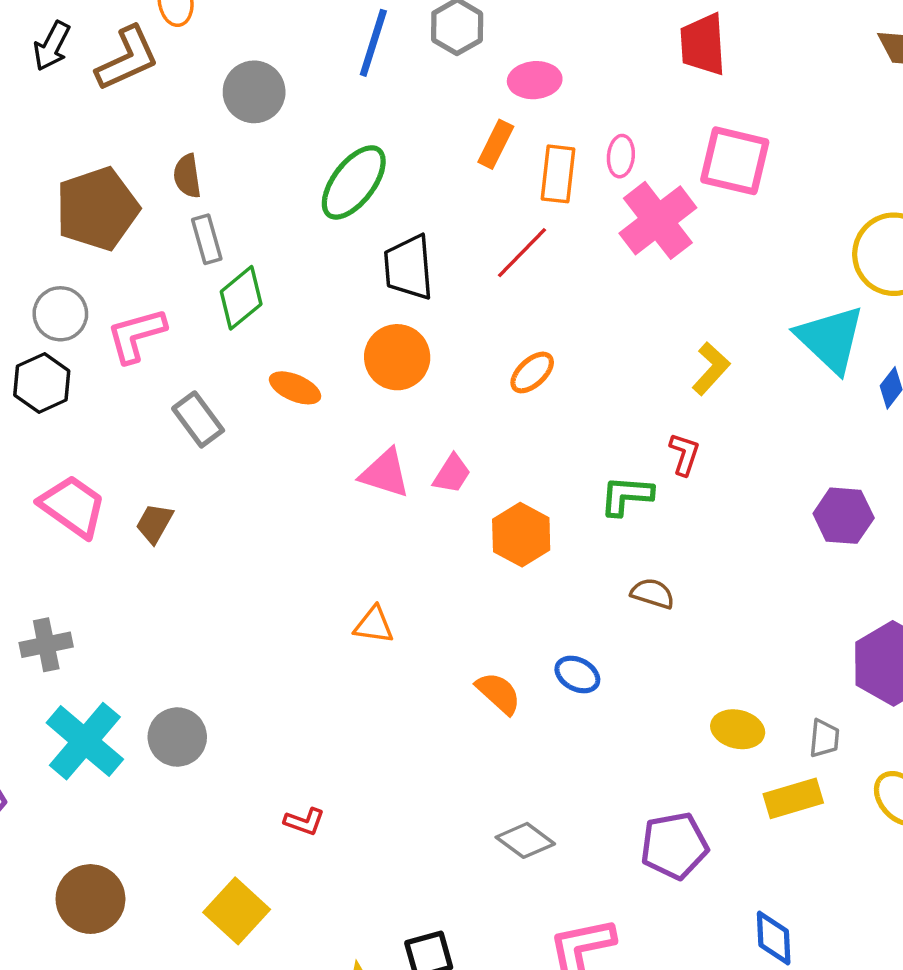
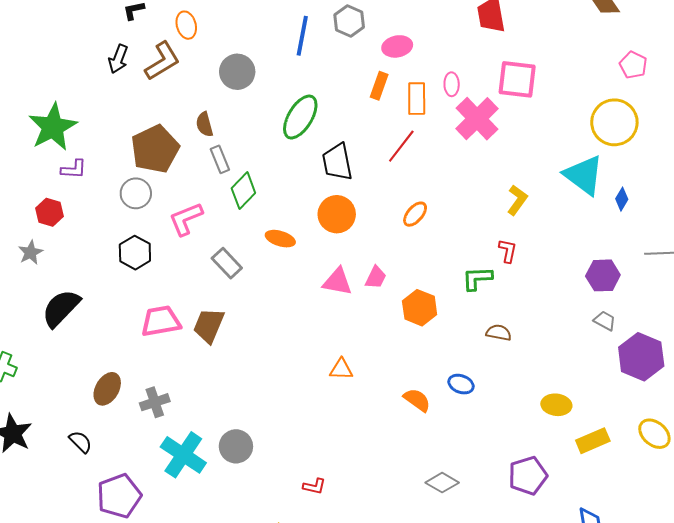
gray circle: (60, 314) -> (136, 193), moved
pink trapezoid: (73, 506) -> (161, 321), turned -39
brown trapezoid: (154, 523) -> (209, 326), size x1.5
gray trapezoid: (824, 738) -> (605, 321), moved, turned -60

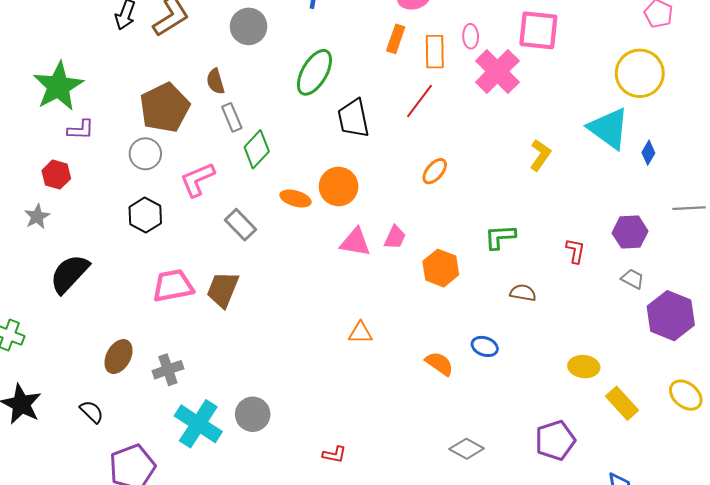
orange circle: (337, 214) -> (339, 187), moved
red L-shape: (508, 251) -> (575, 251), moved
yellow rectangle: (593, 441) -> (622, 403), turned 72

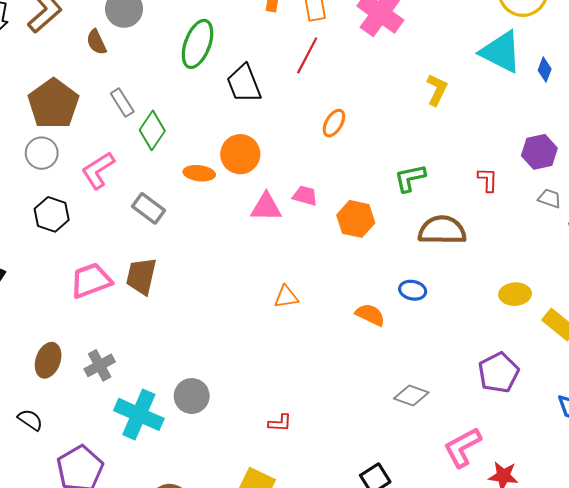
brown semicircle: (215, 81) -> (96, 42), moved
pink trapezoid: (395, 237) -> (305, 196), turned -90
brown semicircle: (523, 293) -> (442, 230), size x1.8

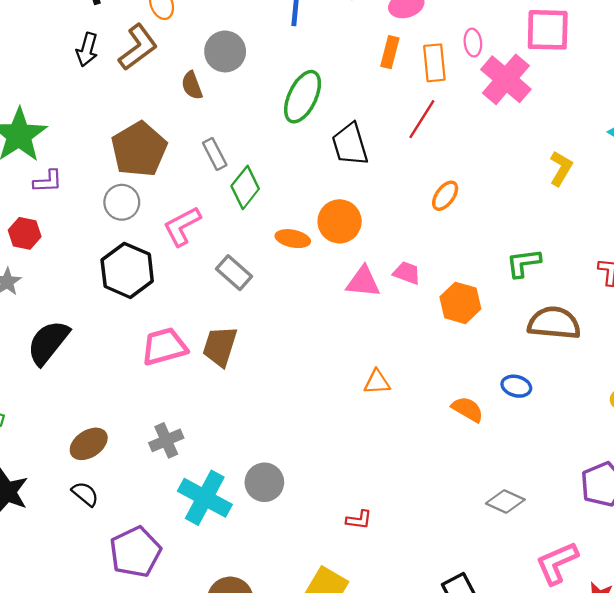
black hexagon: (52, 214) -> (127, 270), size x1.4
brown ellipse: (48, 360) -> (89, 444), moved, turned 32

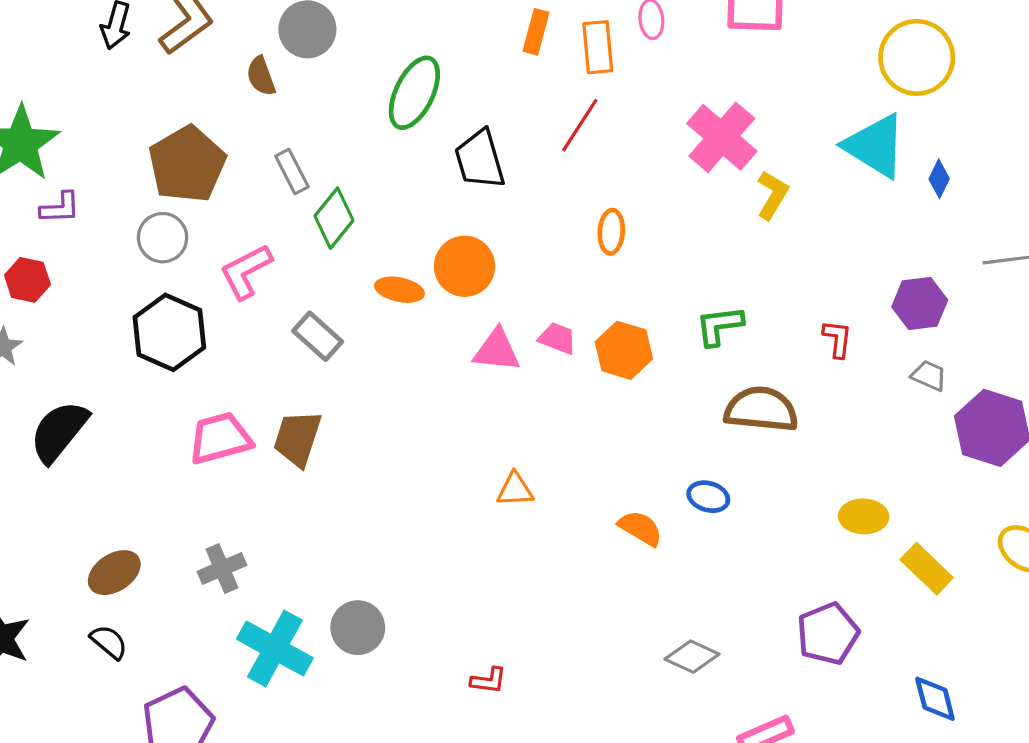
pink cross: (506, 79) -> (722, 137), moved
orange ellipse: (445, 196) -> (611, 232), turned -32
orange hexagon: (460, 303) -> (624, 350), moved

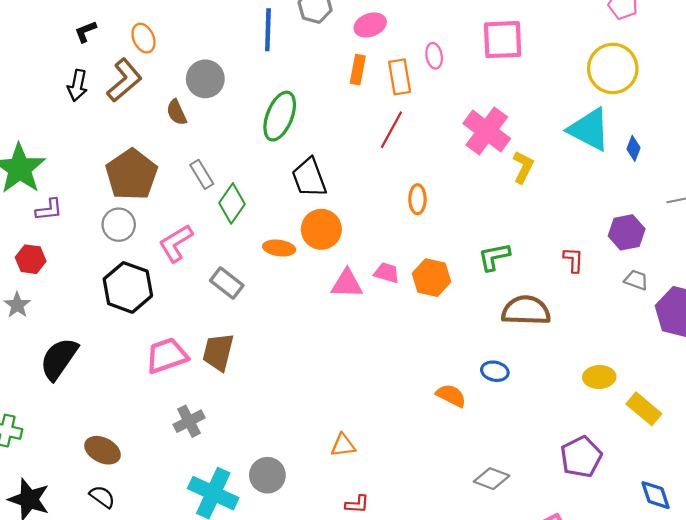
black trapezoid: (480, 159) -> (309, 178), moved
orange triangle: (515, 490) -> (343, 445), moved
gray cross: (222, 568) -> (189, 421), moved
brown ellipse: (114, 573) -> (103, 450), turned 64

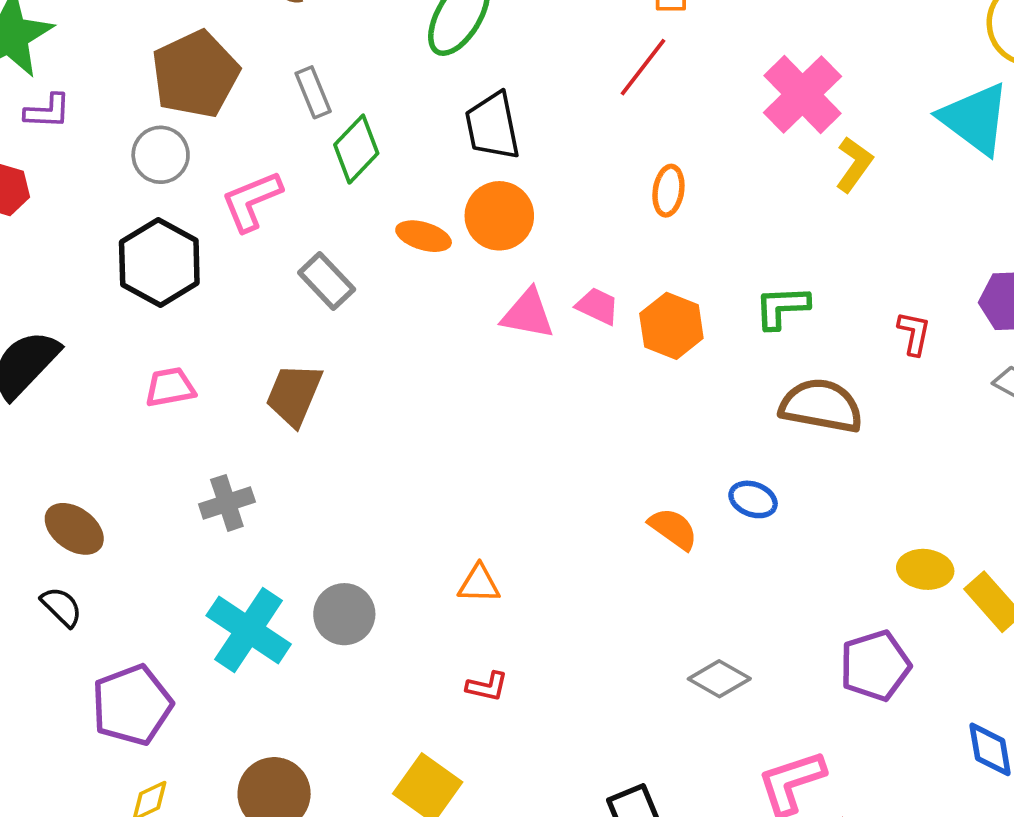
pink trapezoid: (167, 356) -> (170, 387), moved, size x0.7
yellow ellipse: (599, 377) -> (925, 569), moved

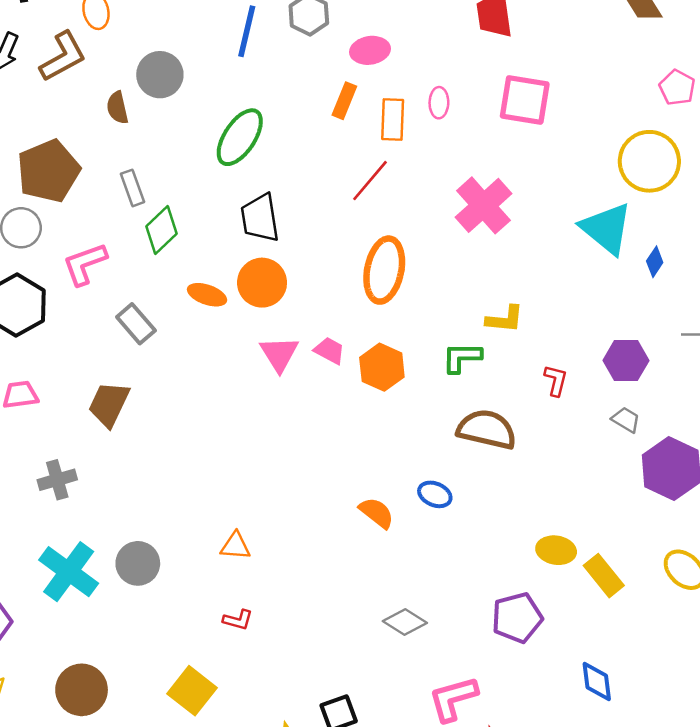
yellow L-shape: (854, 164) -> (505, 319), moved, turned 57
orange ellipse: (668, 191) -> (384, 270), size x1.8
pink triangle: (528, 314) -> (279, 354), turned 45

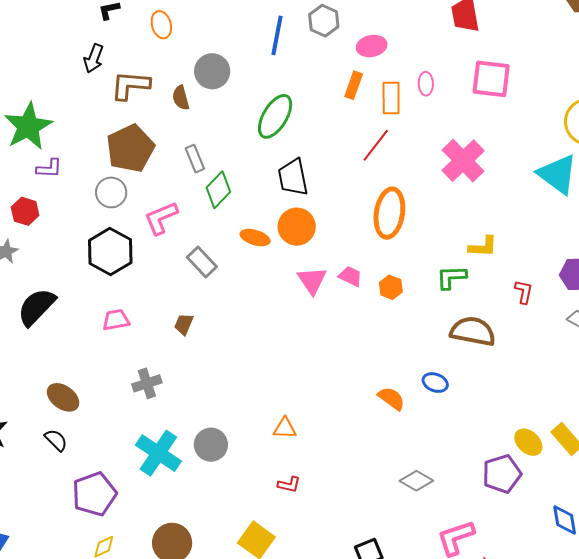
brown L-shape: (63, 57) -> (130, 85), moved, turned -144
orange hexagon: (382, 367) -> (391, 287), size x0.7
brown trapezoid: (109, 404) -> (184, 324), size x0.6
yellow ellipse: (556, 550) -> (528, 442), moved, turned 36

